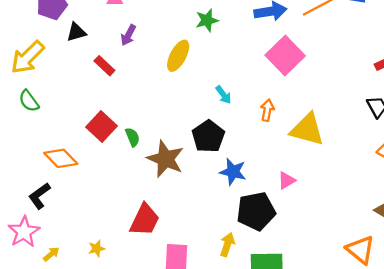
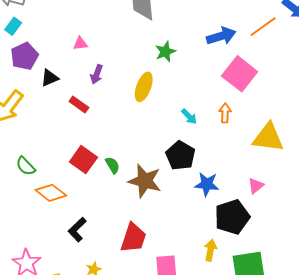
green semicircle: (29, 101) -> (26, 166), moved
orange arrow: (267, 110) -> (225, 113), moved
black L-shape: (39, 196) -> (77, 230), moved

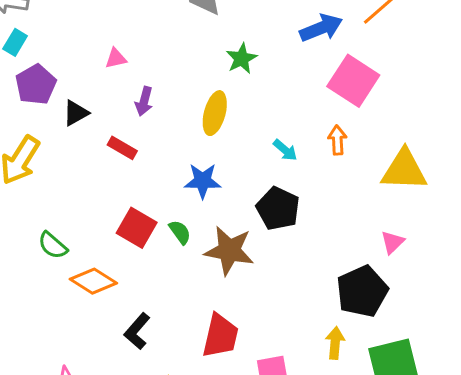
blue star: (207, 184) -> (203, 181), moved

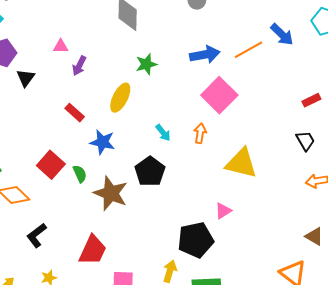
purple arrow: (144, 101) -> (79, 66), moved
black triangle: (76, 113) -> (26, 78), turned -36
red rectangle: (122, 148) -> (75, 113), moved

